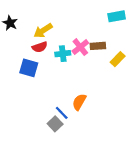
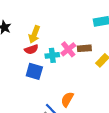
yellow arrow: (43, 31) -> (34, 34), turned -36
blue square: (29, 68) -> (34, 71), moved

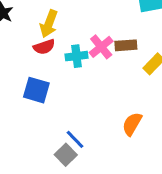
blue square: (34, 71) -> (36, 90), moved
orange semicircle: (67, 99) -> (132, 124), moved

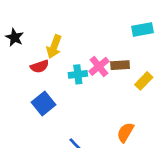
red semicircle: (44, 47) -> (40, 66), moved
blue square: (36, 90) -> (44, 103), turned 35

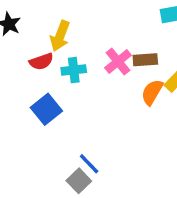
cyan cross: (78, 74) -> (74, 70), moved
orange semicircle: (125, 132) -> (152, 92), moved

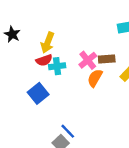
red semicircle: (41, 62) -> (44, 60), moved
orange semicircle: (152, 92) -> (95, 78), moved

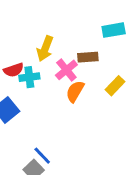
yellow arrow: (48, 43) -> (45, 49), moved
brown rectangle: (107, 59) -> (88, 57), moved

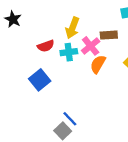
cyan cross: (29, 77) -> (69, 52), moved

